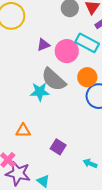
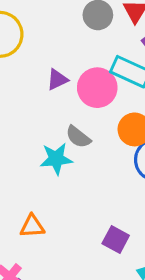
gray semicircle: (54, 80) -> (78, 137), size x0.6
purple square: (58, 147) -> (116, 240), moved

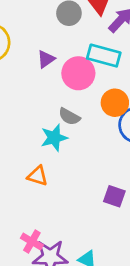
purple triangle: (57, 79) -> (46, 59), moved
orange triangle: (32, 226) -> (38, 176), moved, turned 30

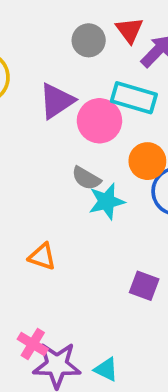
purple triangle: (46, 59) -> (57, 101), size x1.5
cyan star: (54, 138) -> (107, 201), moved

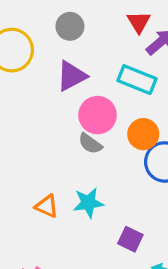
gray circle: (89, 40) -> (70, 26), moved
pink circle: (99, 121) -> (98, 115), moved
cyan star: (107, 201) -> (88, 203), moved

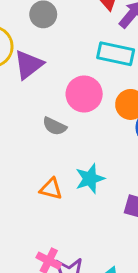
purple triangle: (72, 76) -> (29, 65), moved
gray semicircle: (90, 144) -> (54, 126), moved

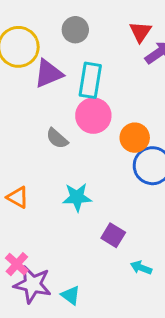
cyan rectangle: (116, 54) -> (90, 80), moved, turned 72
orange triangle: (51, 189) -> (18, 197), moved

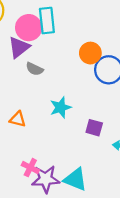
purple triangle: (49, 73) -> (19, 47), moved
pink circle: (93, 116) -> (29, 28), moved
cyan triangle: (71, 295) -> (75, 179), size x1.6

